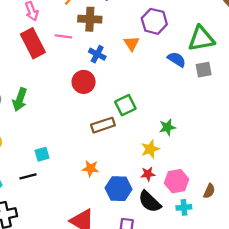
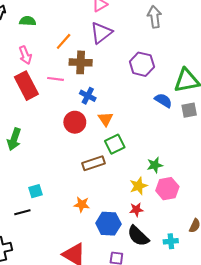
orange triangle: (132, 43) -> (106, 119), moved
pink hexagon: (177, 181) -> (167, 189), moved

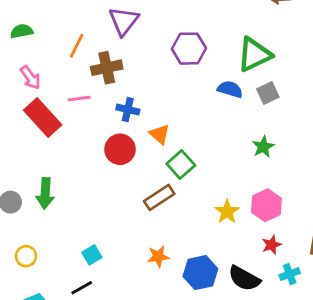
green star: (155, 165) -> (263, 147), moved
red star: (136, 210) -> (272, 245), moved

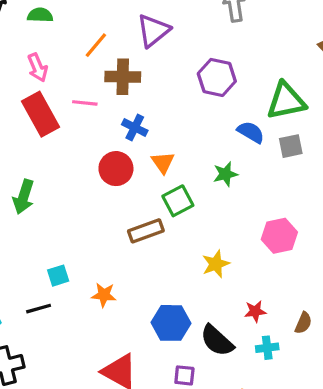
green star: (263, 147) -> (225, 174), moved
pink hexagon: (266, 205) -> (279, 236), moved
orange star: (158, 256) -> (104, 295), moved

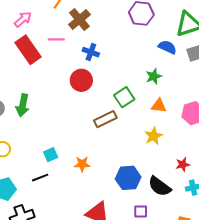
pink arrow: (38, 68) -> (23, 19), turned -102
brown cross: (123, 77) -> (79, 20), turned -35
orange triangle: (163, 162) -> (159, 106), moved, turned -42

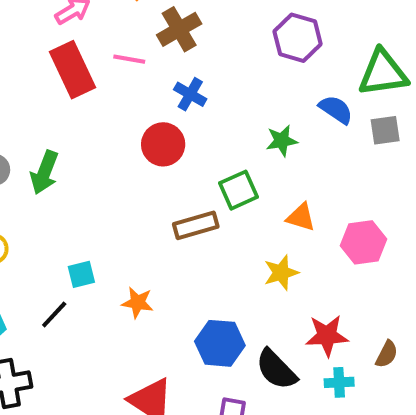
green star: (154, 76) -> (282, 141), moved
red star: (183, 164) -> (327, 336), size x1.5
black line: (40, 178) -> (54, 314), turned -35

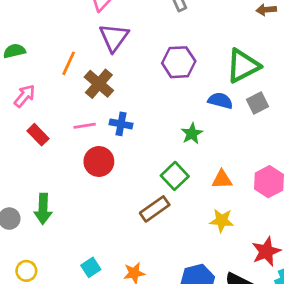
pink line: (129, 59) -> (85, 126), moved
red rectangle: (72, 70) -> (38, 135), size x0.6
red circle: (163, 144) -> (99, 161), moved
yellow star: (281, 273) -> (222, 221), turned -30

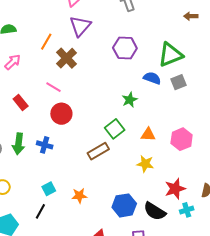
blue cross: (121, 124) -> (45, 145), moved
pink line: (85, 126) -> (54, 87), turned 35
red rectangle: (38, 135) -> (21, 103), moved

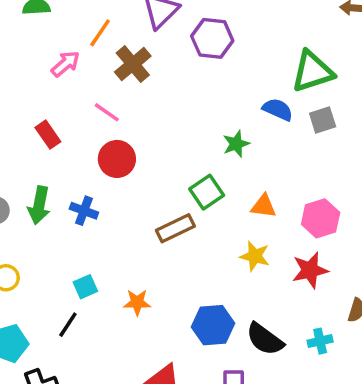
purple hexagon: (125, 48) -> (212, 38), moved
pink arrow: (13, 62) -> (65, 64), moved
red star: (175, 189) -> (310, 270), moved

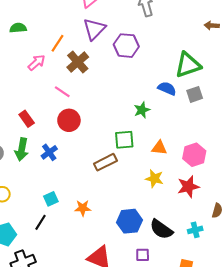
red rectangle: (48, 135) -> (27, 119), moved
green square: (207, 192) -> (124, 140), turned 30
blue cross: (84, 211) -> (49, 152), turned 35

